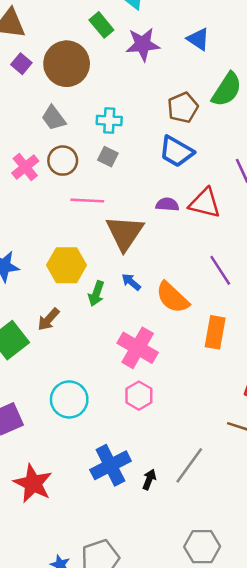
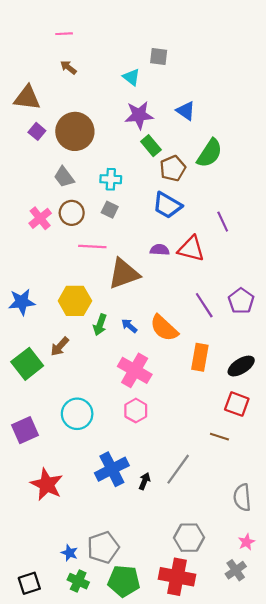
green rectangle: (101, 25) -> (151, 146), moved
brown triangle: (125, 233) -> (124, 274), turned 36
blue arrow: (131, 282) -> (129, 326), moved

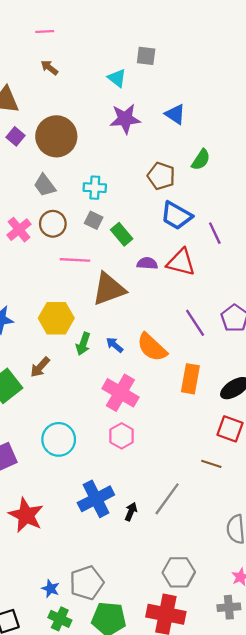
green rectangle: (151, 146) -> (122, 234), moved
green semicircle: (210, 153) -> (201, 160), size x0.7
brown pentagon: (173, 168) -> (161, 176), turned -30
blue trapezoid: (167, 205) -> (176, 216), moved
gray cross: (236, 570) -> (229, 607), turned 30

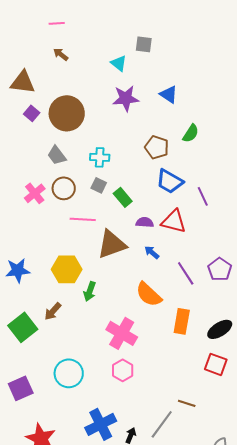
blue arrow: (115, 345) -> (152, 252), moved
brown line: (211, 464) -> (187, 403), moved

